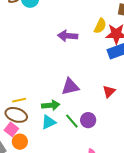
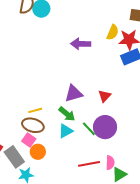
purple triangle: (70, 87) -> (74, 93), moved
red triangle: (109, 92) -> (105, 96), moved
green arrow: (51, 105) -> (67, 114), turned 48
purple circle: (88, 120) -> (105, 127), size x1.5

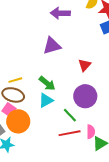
purple triangle: (74, 93) -> (52, 46), moved
green line: (89, 129) -> (70, 115), moved
orange circle: (38, 152) -> (18, 121), size x1.5

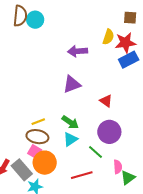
red triangle: (85, 65) -> (106, 101), turned -32
red line: (70, 133) -> (82, 175), moved

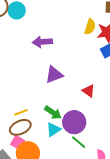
purple arrow: (78, 51) -> (42, 42), moved
purple circle: (109, 132) -> (74, 122), moved
brown ellipse: (37, 137) -> (20, 127), turned -35

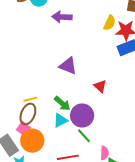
purple arrow: (42, 42) -> (62, 17), moved
purple triangle: (54, 75) -> (68, 66), turned 36
brown ellipse: (20, 127) -> (28, 114), turned -50

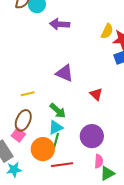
yellow line: (30, 99) -> (28, 94), moved
purple circle: (82, 115) -> (92, 136), moved
green line: (84, 136) -> (56, 141), moved, turned 56
orange circle: (32, 141) -> (43, 149), moved

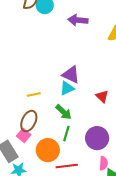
purple arrow: (60, 24) -> (78, 20), moved
cyan triangle: (56, 128) -> (67, 88), moved
green line: (56, 141) -> (66, 134), moved

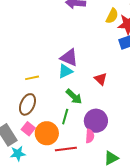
green arrow: (63, 112) -> (74, 97), moved
pink square: (24, 135) -> (28, 129), moved
pink semicircle: (104, 163) -> (90, 136), moved

